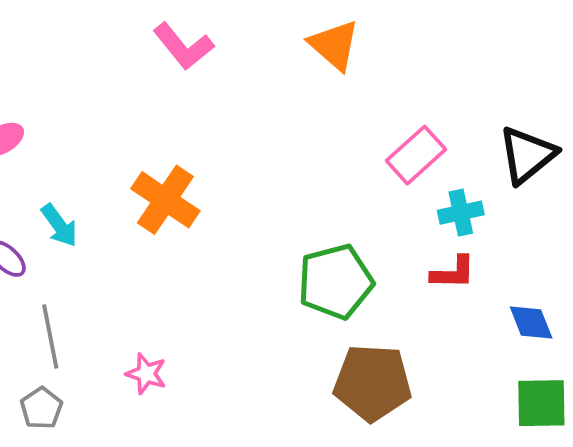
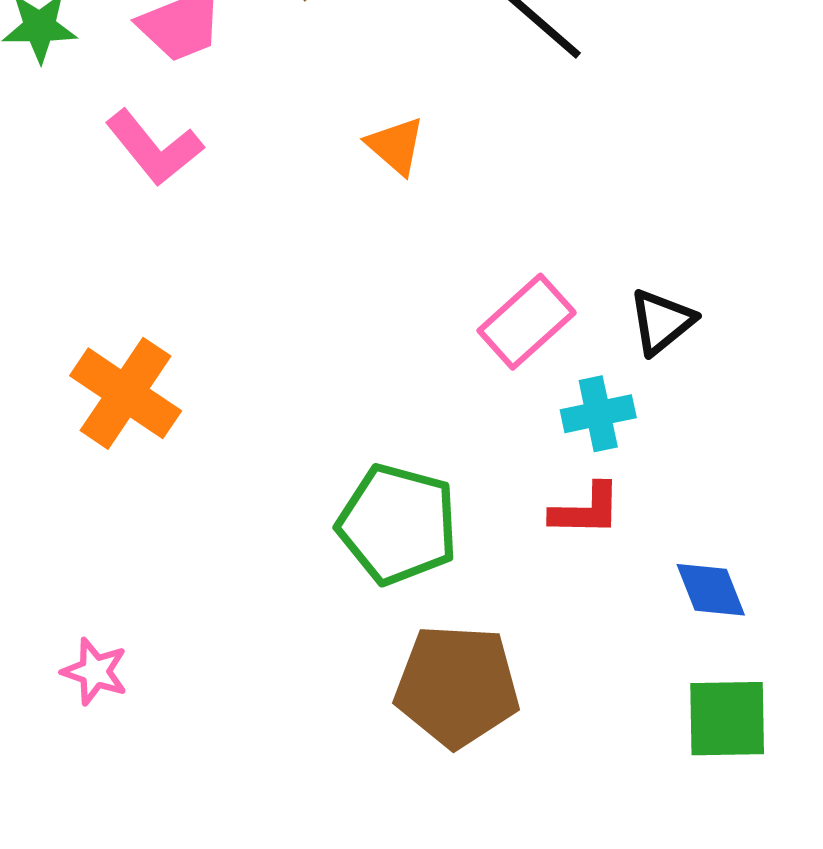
orange triangle: (334, 45) -> (396, 146), size x0.7
black triangle: (527, 155) -> (662, 322), moved, size x0.7
green pentagon: (335, 282) -> (398, 524), turned 30

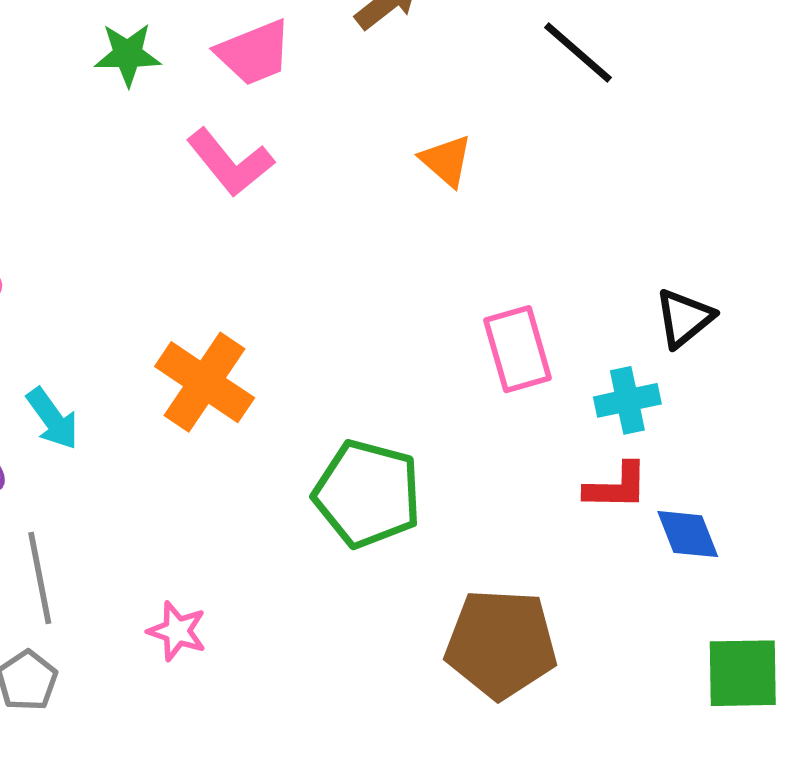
pink rectangle: (527, 322) -> (518, 349), moved, turned -64
green pentagon: (398, 524) -> (367, 494), moved
blue diamond: (711, 590) -> (688, 534), moved

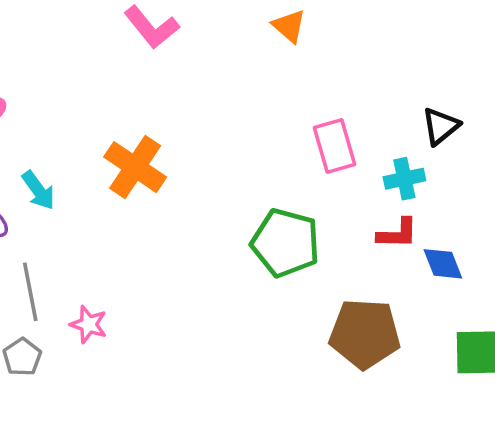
green pentagon: (367, 494) -> (286, 243), moved
pink star: (177, 631) -> (89, 324), moved
brown pentagon: (501, 644) -> (365, 334), moved

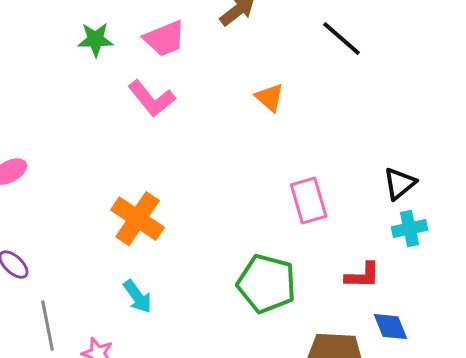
cyan cross: (404, 179) -> (410, 229), moved
cyan arrow: (38, 190) -> (138, 297), moved
blue diamond: (443, 264) -> (391, 327), moved

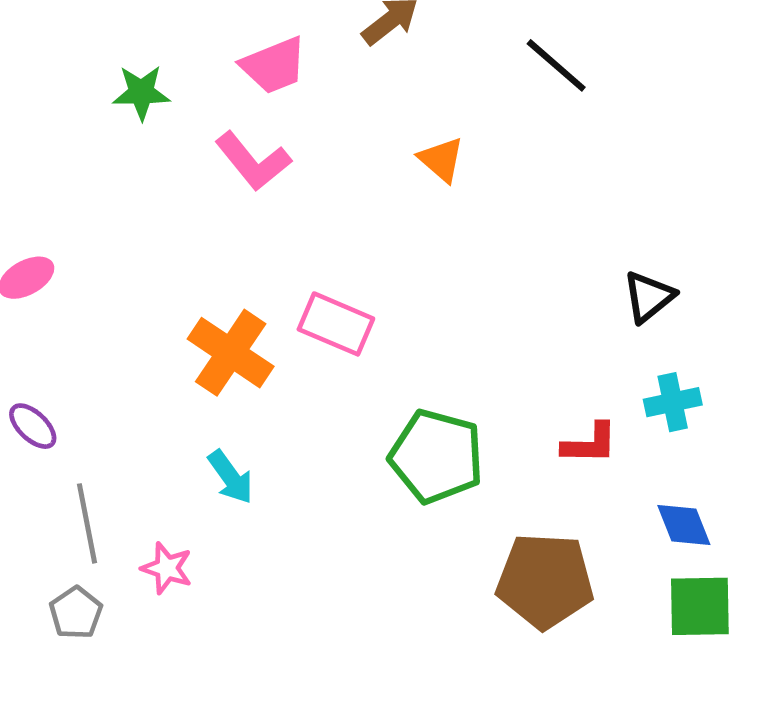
green star: (96, 40) -> (141, 93), moved
pink rectangle: (309, 201) -> (336, 324), moved, turned -51
cyan cross: (410, 229) -> (673, 402), moved
blue diamond: (391, 327) -> (684, 525), moved

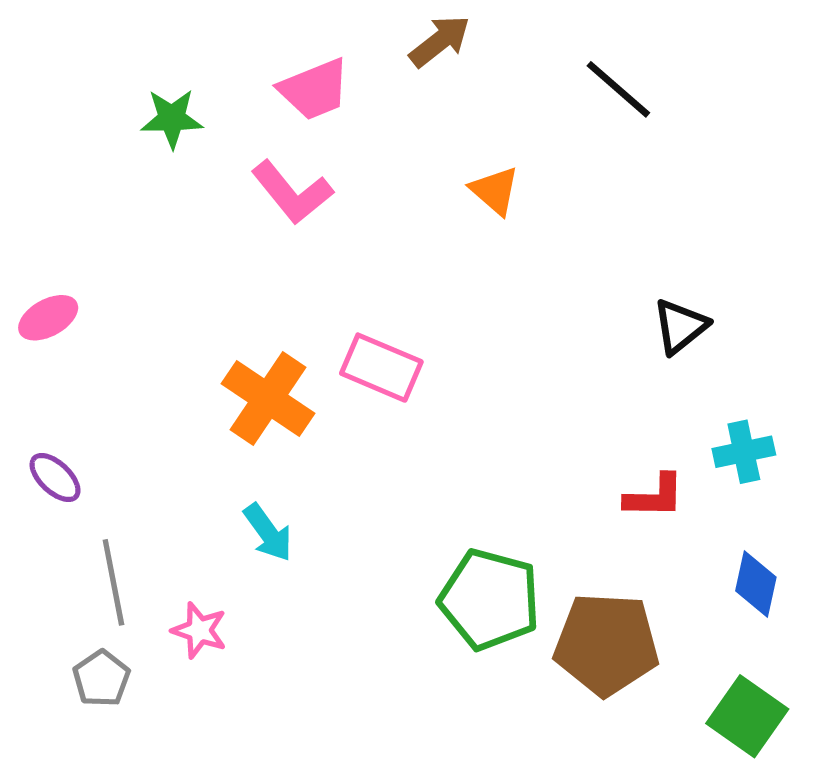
black triangle: (649, 297) -> (680, 326), moved
green pentagon: (436, 456) -> (490, 599), moved
blue diamond: (684, 525) -> (756, 584), turned 34
green square: (700, 606) -> (747, 716), moved, turned 36

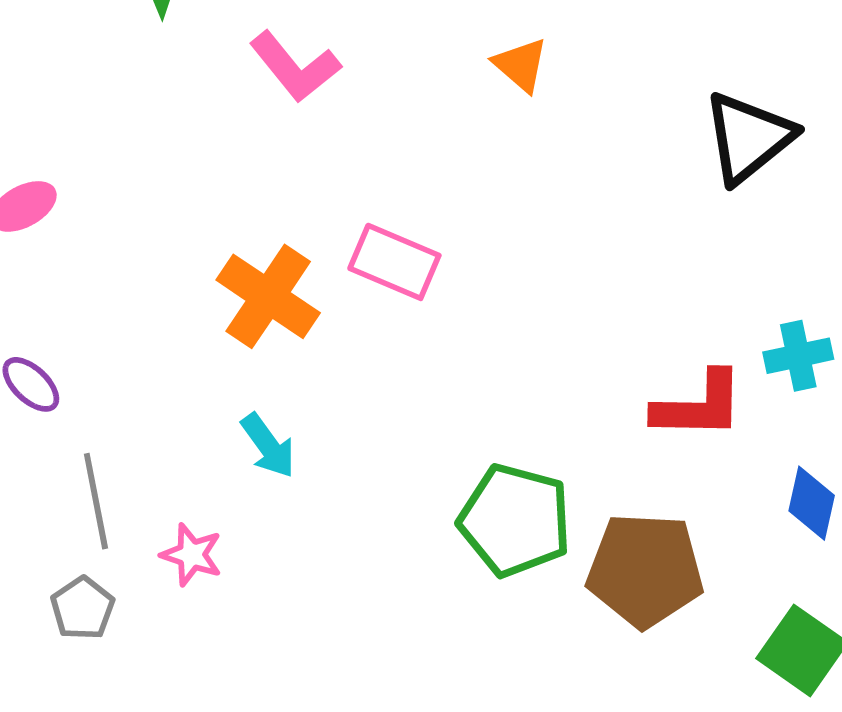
black triangle: (680, 326) -> (748, 138), moved, size x1.5
red L-shape: (654, 496) -> (699, 405), size x1.4

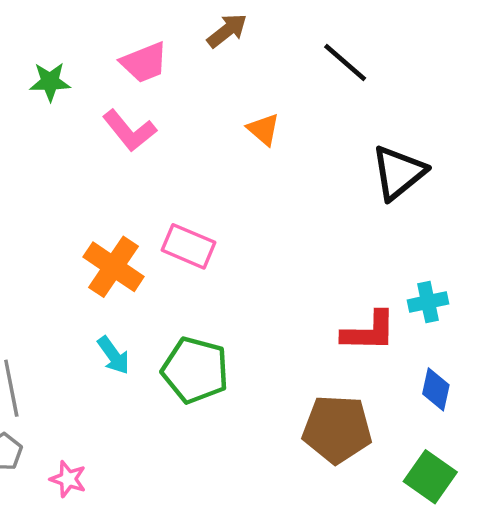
green pentagon: (515, 520) -> (195, 370), moved
pink star: (192, 555) -> (68, 479), moved

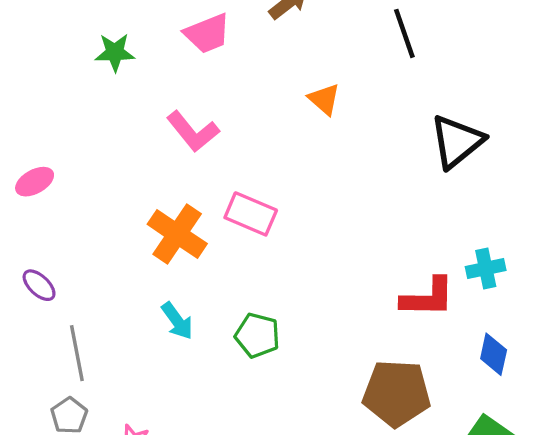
black line: (345, 62) -> (404, 33), turned 30
pink L-shape: (129, 131) -> (193, 131), moved
green pentagon: (195, 370) -> (257, 335), size x0.7

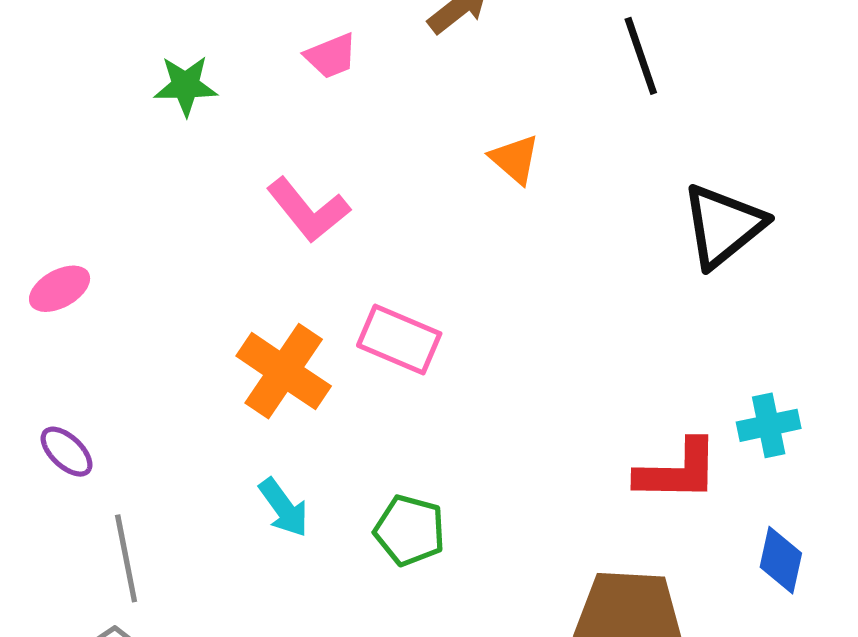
pink trapezoid: (207, 33) -> (331, 56), size x0.7

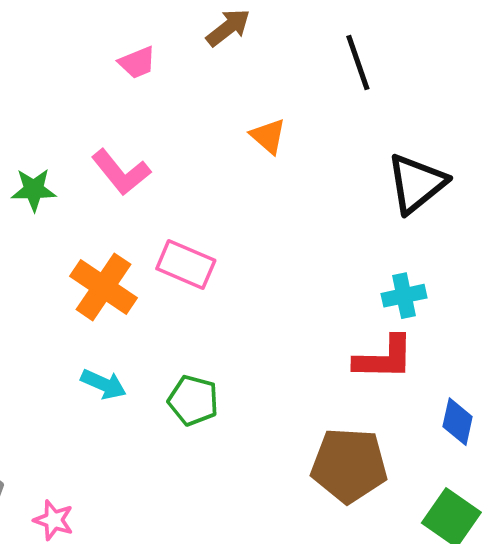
green star: (186, 86) -> (34, 190), moved
cyan cross: (769, 425) -> (404, 296), moved
cyan arrow: (284, 508) -> (104, 384), turned -30

